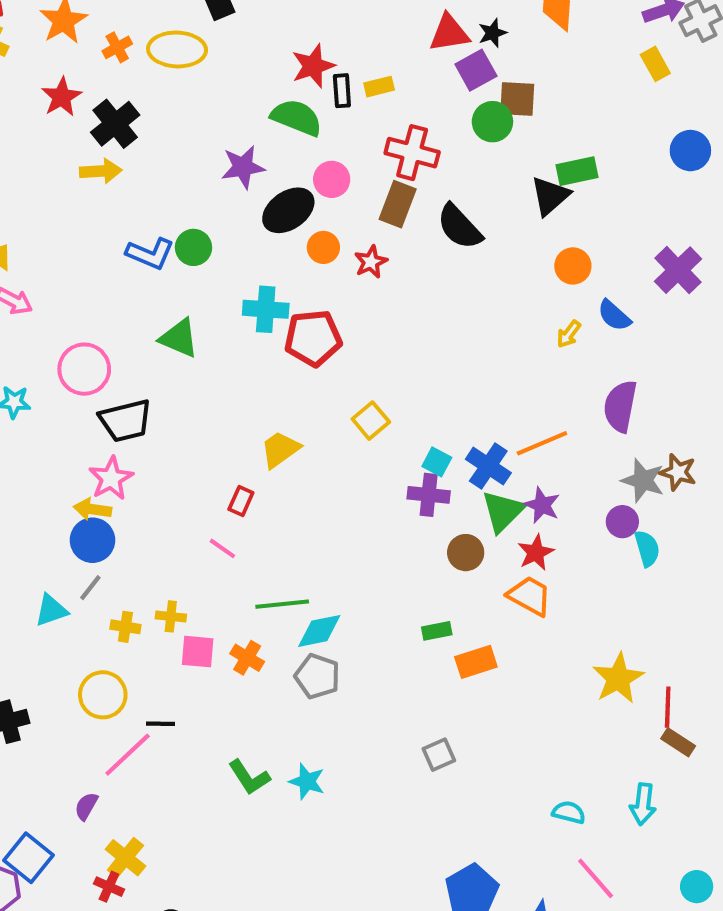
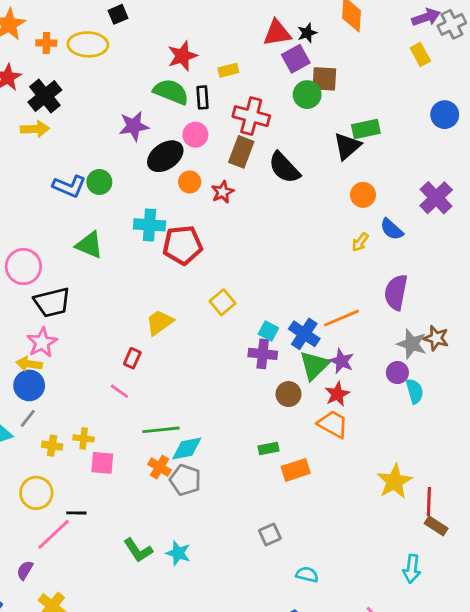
orange cross: (117, 47) -> (46, 43), turned 30
black rectangle: (342, 91) -> (203, 97), moved
orange cross: (247, 658) -> (160, 467), moved
cyan semicircle: (569, 812) -> (307, 575), moved

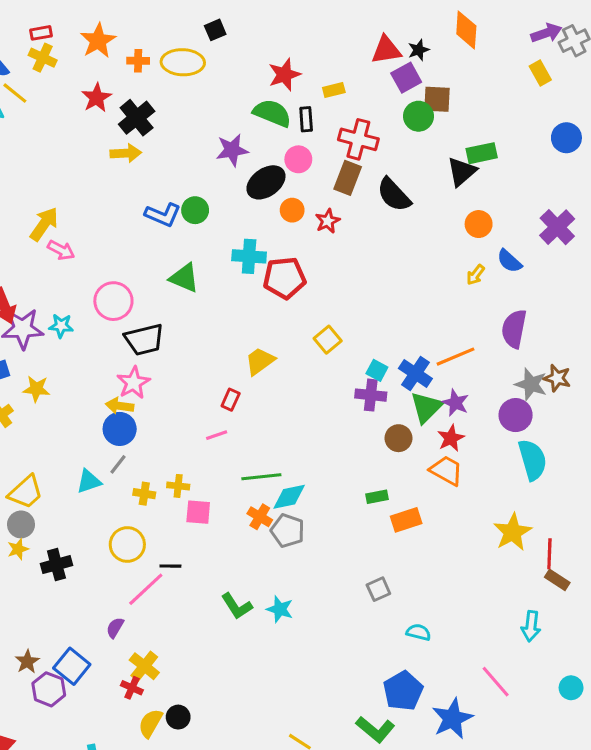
purple circle: (397, 373) -> (516, 415), size x1.4
pink line: (119, 391) -> (217, 435), turned -54
cyan semicircle: (415, 391) -> (533, 460), moved, size x1.5

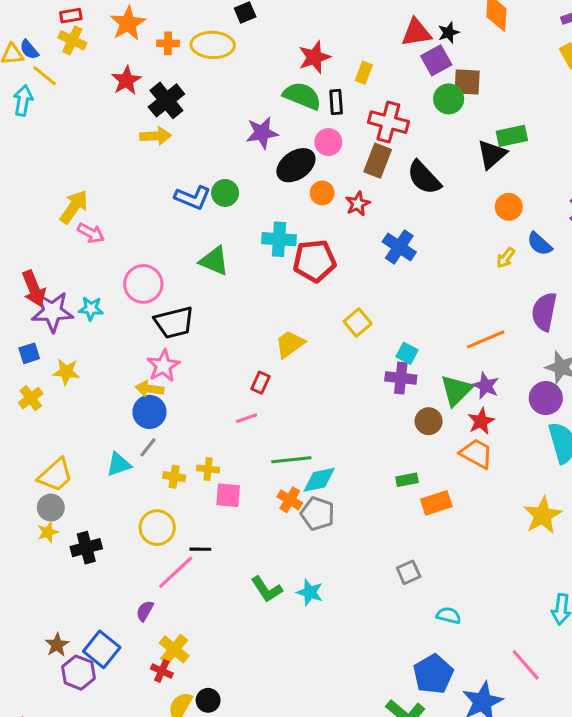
yellow rectangle: (334, 90) -> (364, 73), turned -55
blue cross: (415, 373) -> (399, 247), moved

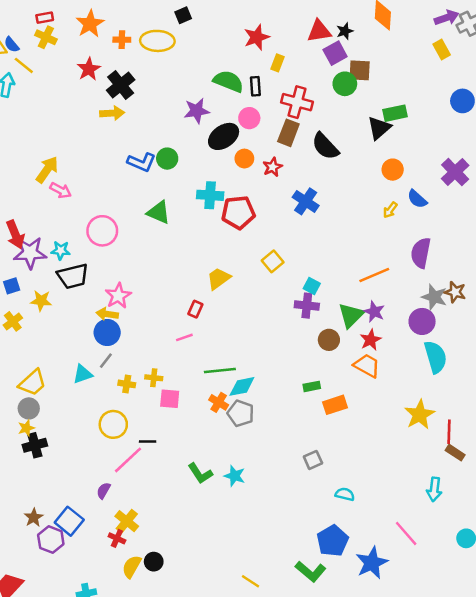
red star: (314, 57) -> (257, 37), moved
black trapezoid: (174, 322) -> (73, 276), moved
black cross: (86, 548) -> (35, 445), moved

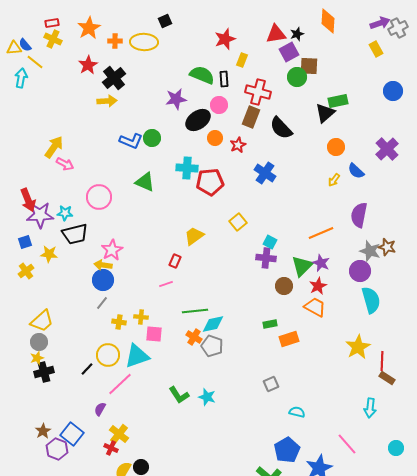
cyan triangle: (83, 374) -> (137, 356), moved, size x1.5
black line: (148, 442) -> (87, 369), moved, turned -48

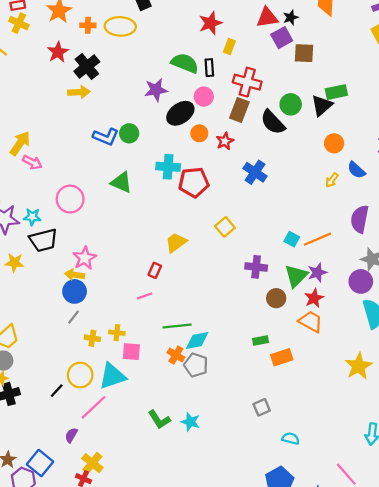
green circle: (297, 77) -> (291, 104), moved
cyan square: (270, 242) -> (292, 239), moved
purple star: (321, 263) -> (317, 273), turned 30

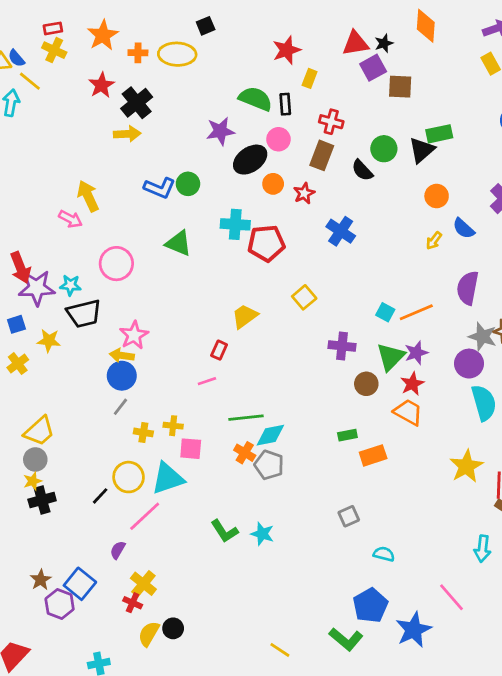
red cross: (247, 82) -> (331, 122), size x0.7
black semicircle: (273, 122) -> (362, 170), size x0.7
yellow arrow: (20, 143) -> (88, 196), moved, turned -60

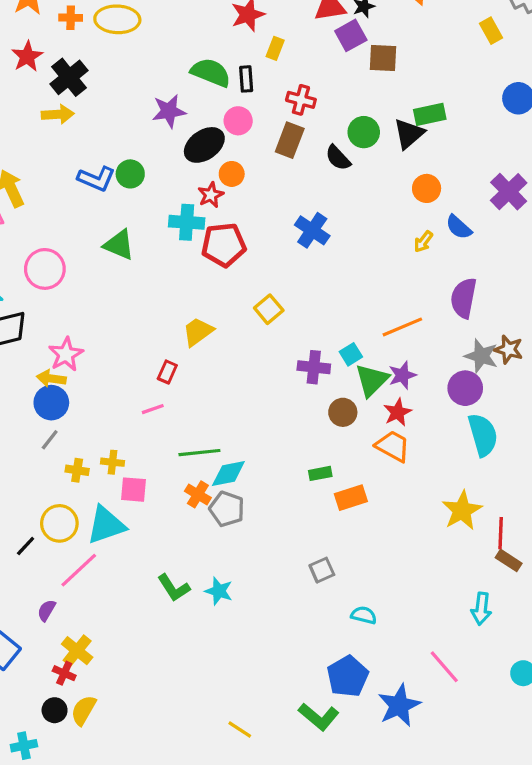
red star: (304, 193) -> (211, 195), moved
cyan square: (385, 312) -> (351, 354), moved, turned 30
black circle: (173, 628) -> (55, 710), moved

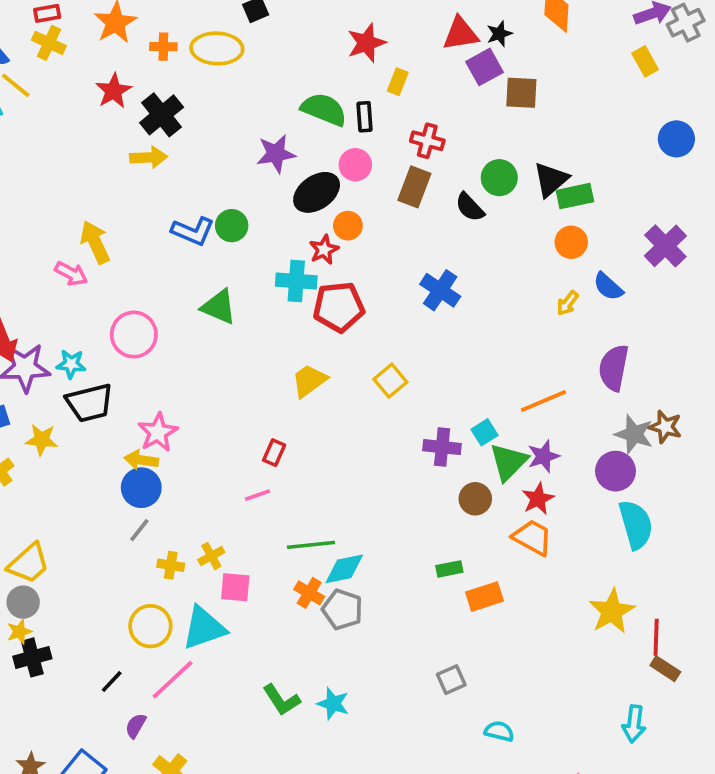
green rectangle: (430, 114) -> (575, 196), moved
yellow trapezoid: (198, 332) -> (309, 381), moved
yellow cross: (113, 462) -> (211, 556), turned -35
black line: (26, 546) -> (112, 681), moved

